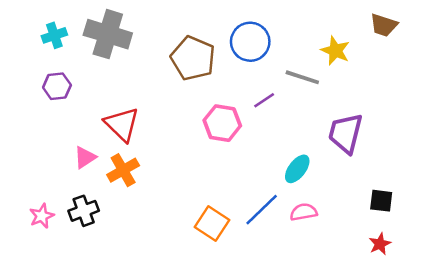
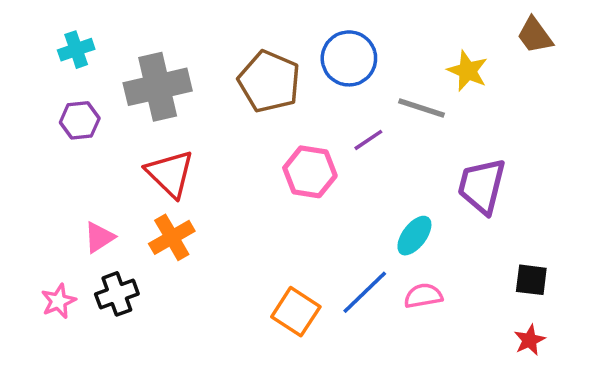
brown trapezoid: (384, 25) -> (535, 35), turned 36
gray cross: (108, 34) -> (158, 87), moved, turned -30
pink triangle: (85, 157) -> (99, 237), moved

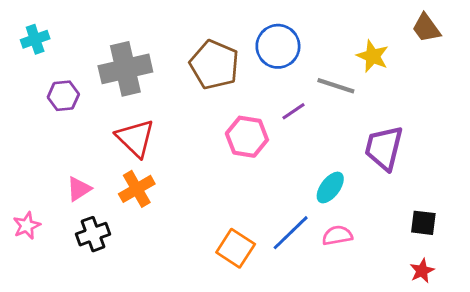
cyan cross: (76, 50) -> (35, 39), moved
pink star: (58, 301) -> (27, 226), moved

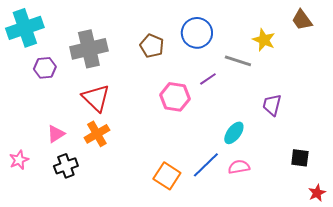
cyan cross: (35, 39) -> (25, 28), size x1.8
brown pentagon: (214, 65) -> (152, 46), size x0.7
purple trapezoid: (384, 148) -> (272, 105), size x0.7
red star: (422, 271) -> (317, 193), moved

